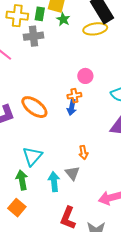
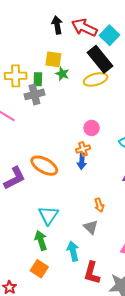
green rectangle: (40, 14) -> (38, 79), moved
cyan arrow: (54, 182) -> (73, 251), moved

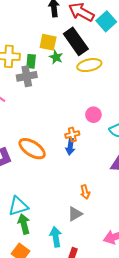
black rectangle: (100, 59) -> (76, 41), moved
pink circle: (92, 128) -> (93, 115), moved
cyan triangle: (48, 215) -> (18, 206), moved, turned 35
gray triangle: (91, 227) -> (75, 214), turned 42

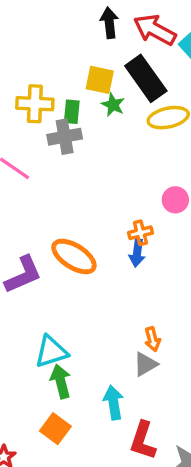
orange arrow: (85, 192) -> (152, 339), moved

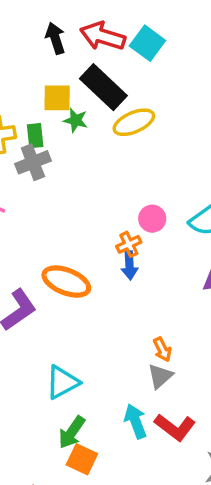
pink circle: (175, 200) -> (152, 219), moved
green arrow: (61, 381) -> (72, 432), moved, turned -120
red L-shape: (143, 441) -> (175, 427), moved, turned -60

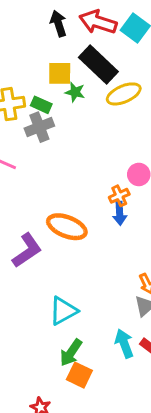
green rectangle: (35, 136) -> (41, 105), turned -60

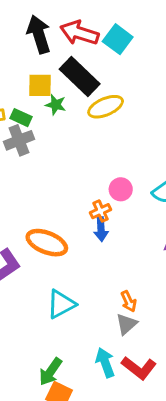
black arrow: (58, 24) -> (39, 34), size x1.4
cyan triangle: (63, 311) -> (61, 304), moved

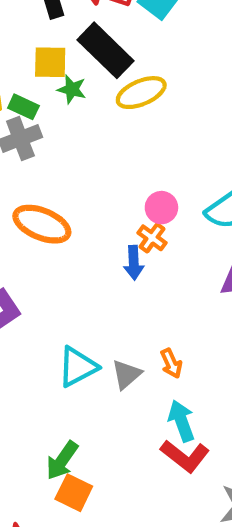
orange cross: (101, 211) -> (152, 238), moved, turned -30
orange ellipse: (47, 243) -> (42, 224), moved
gray triangle: (127, 324) -> (126, 374), moved
cyan arrow: (105, 363) -> (181, 421), moved

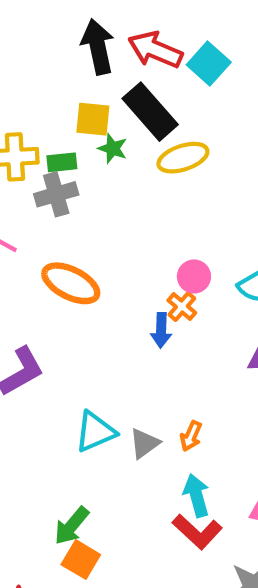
green rectangle: (23, 107) -> (62, 162), turned -36
orange arrow: (171, 363) -> (191, 436), turned 44

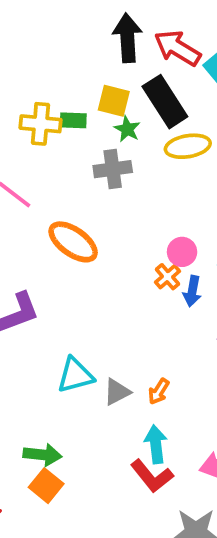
green rectangle: (62, 162) -> (73, 120), moved
gray cross: (56, 194) -> (113, 169), moved
blue arrow: (161, 330) -> (192, 291), moved
green arrow: (72, 526) -> (42, 455), turned -132

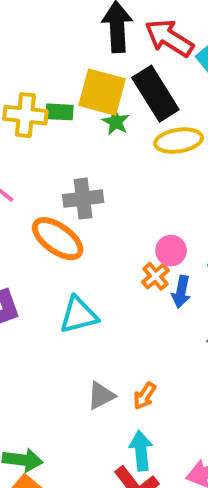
yellow square: (114, 101) -> (102, 92), size x1.4
gray cross: (113, 169) -> (83, 199), moved
cyan triangle: (75, 375) -> (79, 315), moved

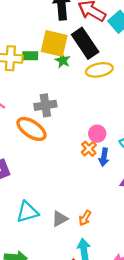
cyan triangle: (79, 315) -> (27, 212), moved

